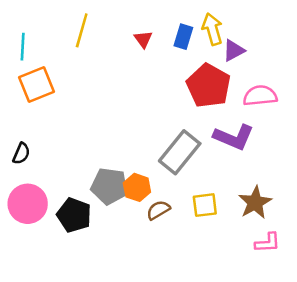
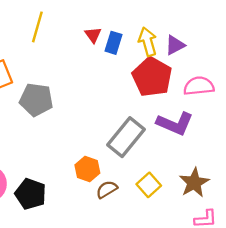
yellow arrow: (212, 29) -> (148, 42), moved
blue rectangle: (183, 37) -> (114, 43), moved
gray pentagon: (109, 186) -> (36, 100), moved
yellow square: (205, 205) -> (149, 185), turned -35

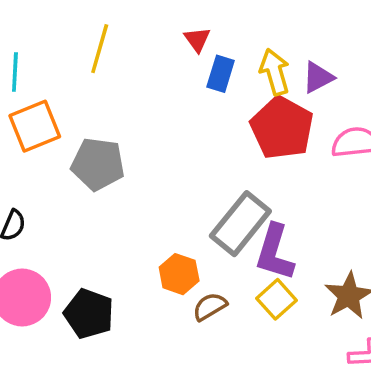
red triangle: (93, 35) -> (197, 40), moved
purple L-shape: (175, 124) -> (275, 252), moved, turned 84

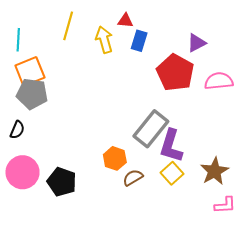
red triangle: (197, 40) -> (125, 21), turned -49
yellow arrow: (275, 72) -> (104, 40), moved
gray pentagon: (98, 164) -> (32, 94), moved

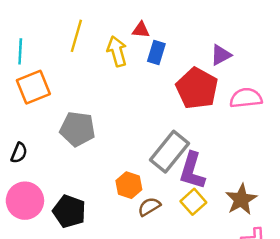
gray pentagon: (32, 94) -> (78, 129), moved

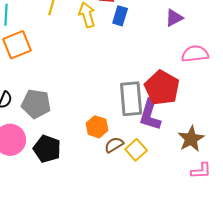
red pentagon: (197, 88) -> (162, 88), moved
gray pentagon: (78, 129) -> (36, 104), moved
gray rectangle: (169, 152) -> (131, 99), turned -44
yellow square: (193, 202) -> (136, 150), moved

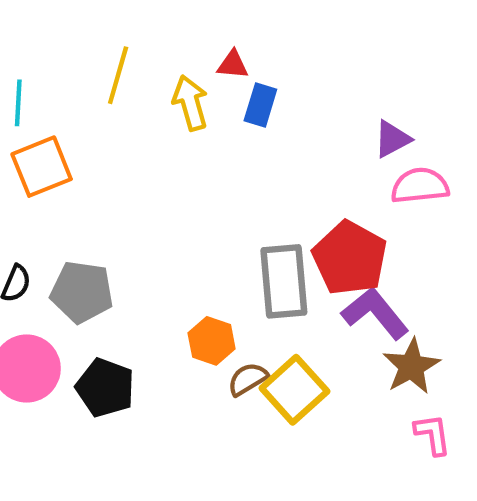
purple triangle: (174, 18) -> (392, 139), moved
purple L-shape: (150, 115) -> (375, 313), moved, turned 124
yellow square: (136, 150) -> (294, 390), size x1.4
pink L-shape: (201, 171) -> (433, 434), turned -95

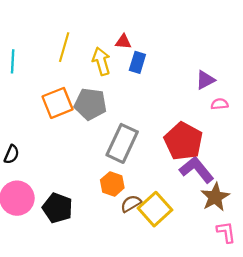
orange square: (42, 167) -> (58, 103), moved
pink semicircle: (420, 186) -> (220, 104), size x0.6
gray rectangle: (284, 281) -> (122, 143), moved, turned 30
gray pentagon: (82, 292) -> (90, 104), moved

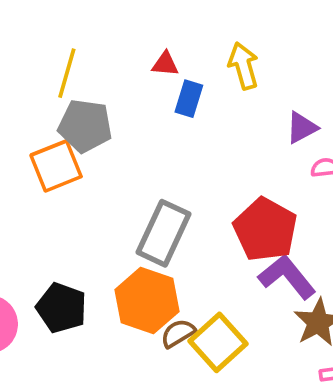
yellow arrow: (101, 61) -> (243, 66), moved
gray pentagon: (90, 104) -> (85, 126), moved
orange hexagon: (112, 184) -> (147, 301), size x1.6
black pentagon: (58, 208) -> (62, 308), moved

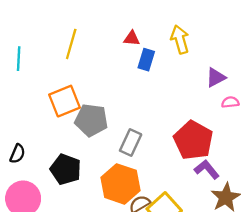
gray pentagon: (85, 126) -> (91, 120), moved
gray rectangle: (163, 233) -> (131, 143), size x0.7
purple L-shape: (287, 277) -> (207, 169), size x0.7
black pentagon: (62, 308) -> (66, 169), moved

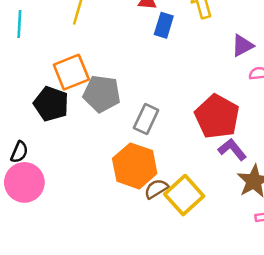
black semicircle: (17, 154) -> (19, 152), moved
black pentagon: (66, 169) -> (51, 104), moved

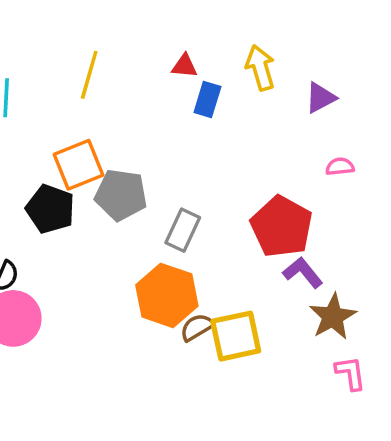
purple triangle: (242, 46) -> (320, 98), moved
yellow square: (184, 195) -> (236, 336), turned 30

